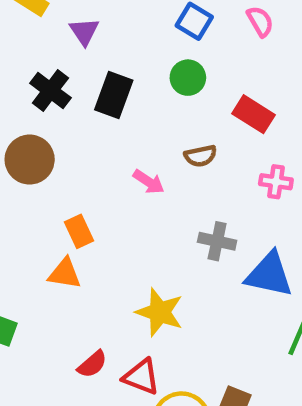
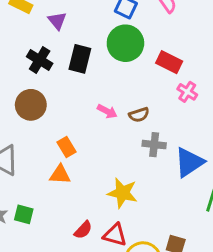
green circle: (188, 78) -> (125, 43), size x1.6
brown semicircle: (200, 156) -> (139, 115), moved
pink cross: (276, 182) -> (187, 92), moved, turned 30
blue triangle: (269, 275) -> (189, 162), turned -40

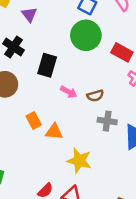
black rectangle: (80, 59) -> (47, 65), moved
orange triangle: (60, 175) -> (54, 132), moved

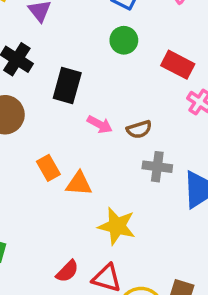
green circle: (86, 35) -> (124, 40), size x0.6

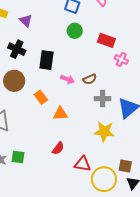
orange rectangle: (48, 168) -> (41, 97), moved
yellow star: (117, 226) -> (104, 132), moved
red semicircle: (67, 271) -> (58, 148), moved

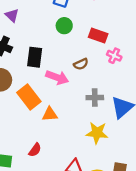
pink arrow: (67, 79) -> (57, 77), size x1.5
brown semicircle: (90, 79) -> (81, 64), moved
orange rectangle: (41, 97) -> (29, 97), size x1.6
red semicircle: (58, 148) -> (35, 150), moved

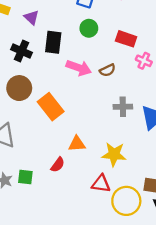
black rectangle: (35, 57) -> (53, 42), moved
pink arrow: (57, 77) -> (79, 68), moved
orange triangle: (50, 114) -> (77, 144), moved
yellow star: (97, 133) -> (114, 154), moved

